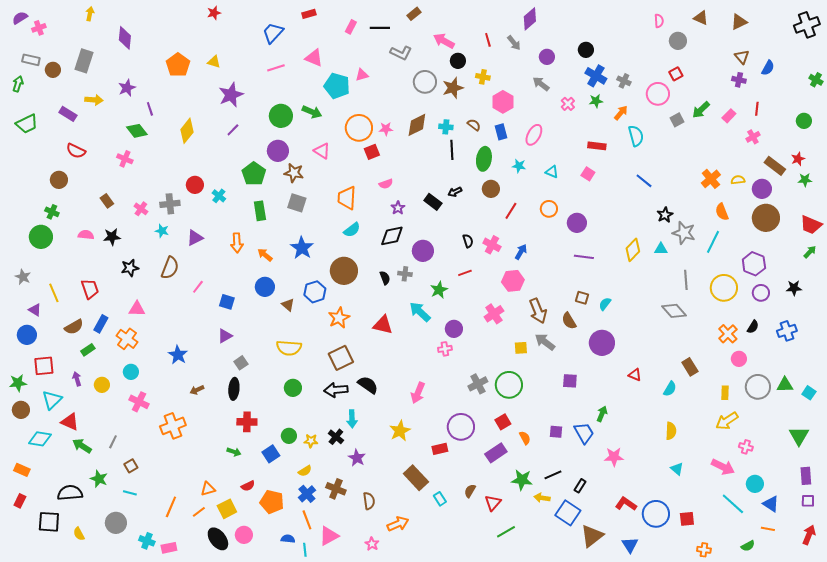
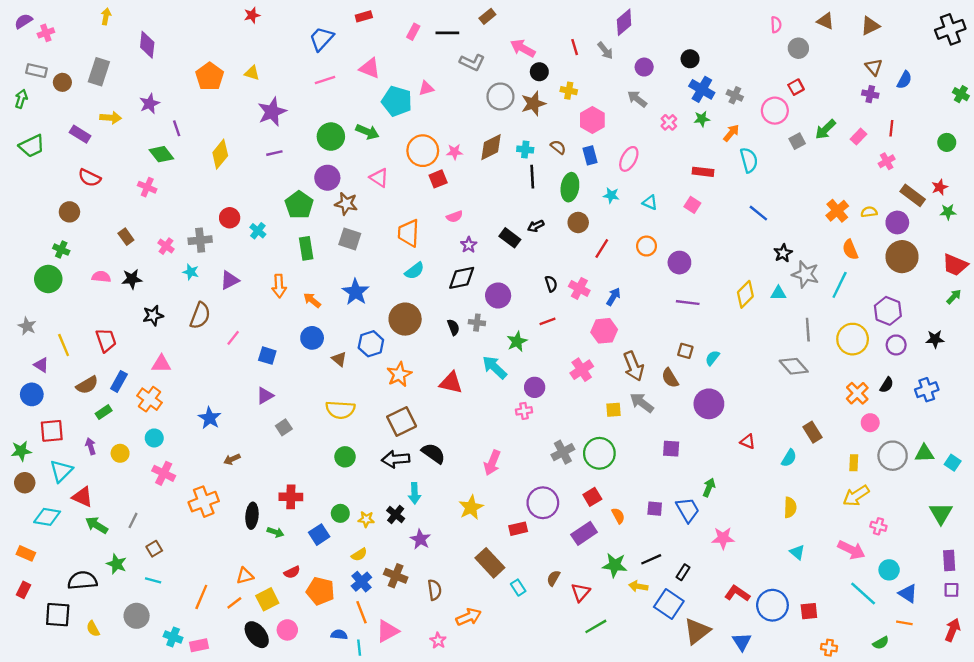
purple line: (233, 130) -> (274, 153), turned 32
black ellipse: (234, 389) -> (252, 516), moved

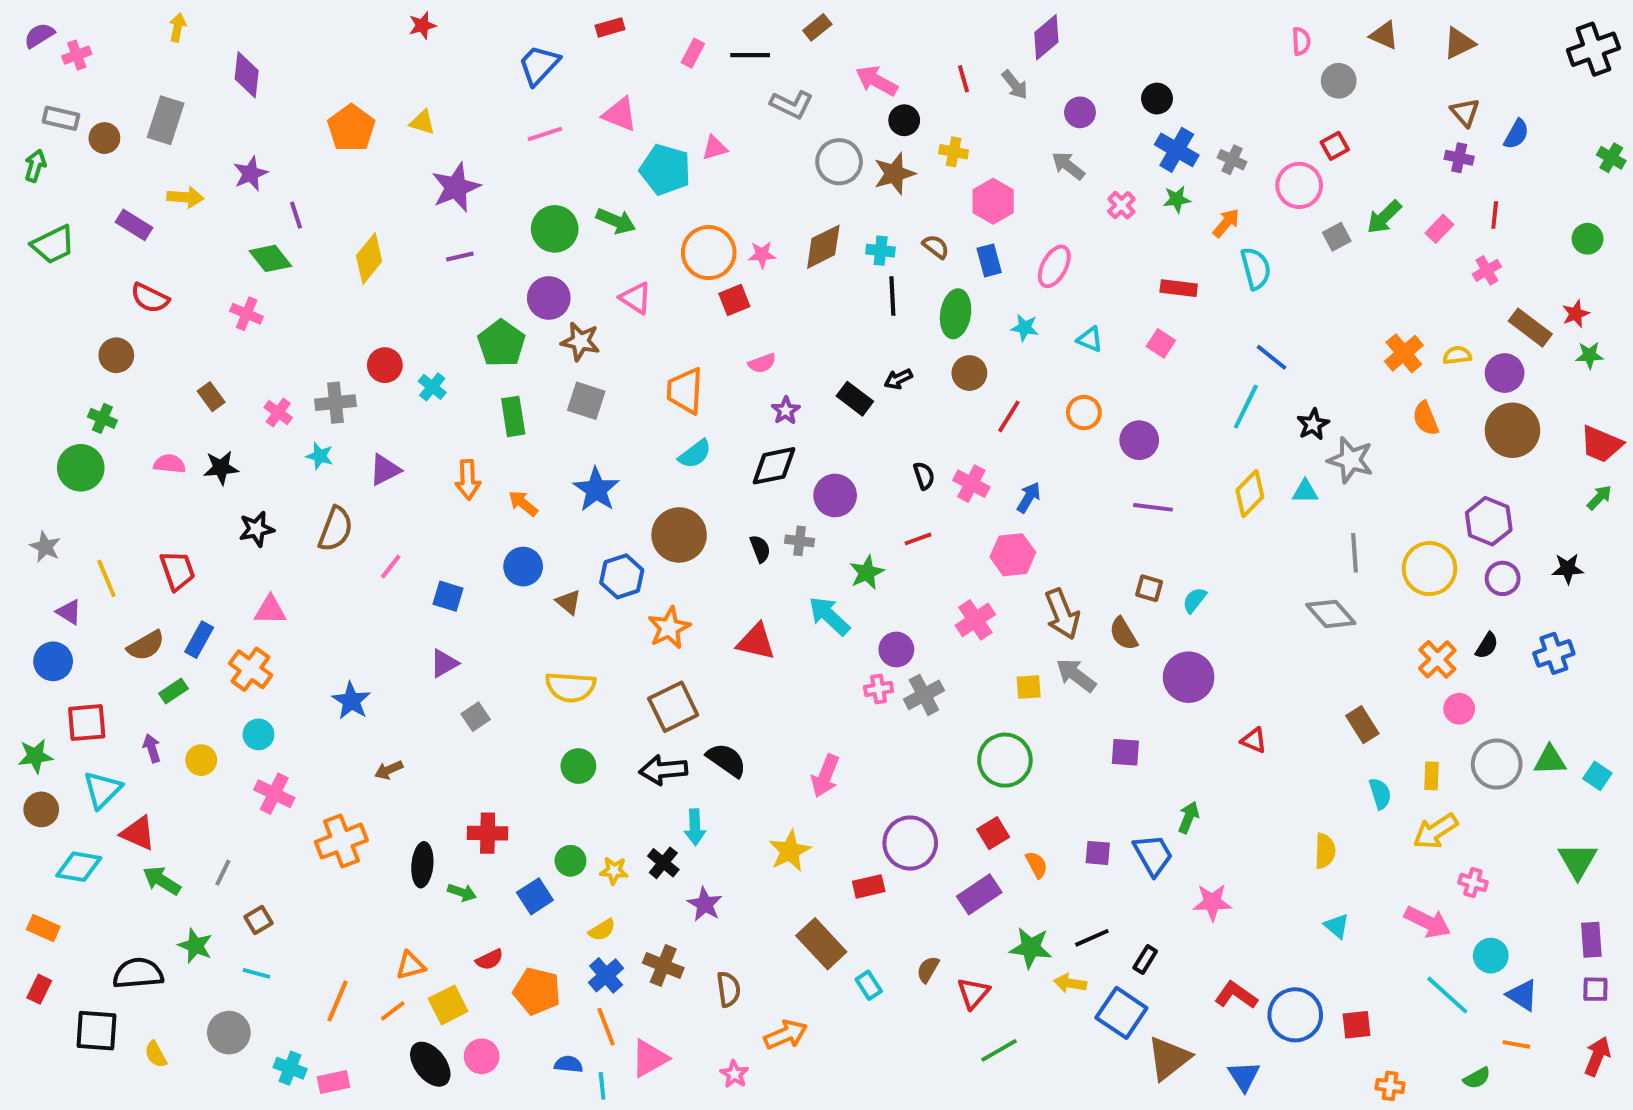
cyan line: (840, 285) -> (1246, 407), moved
gray cross: (563, 452) -> (924, 695), moved
cyan semicircle: (789, 458) -> (1380, 794), moved, turned -48

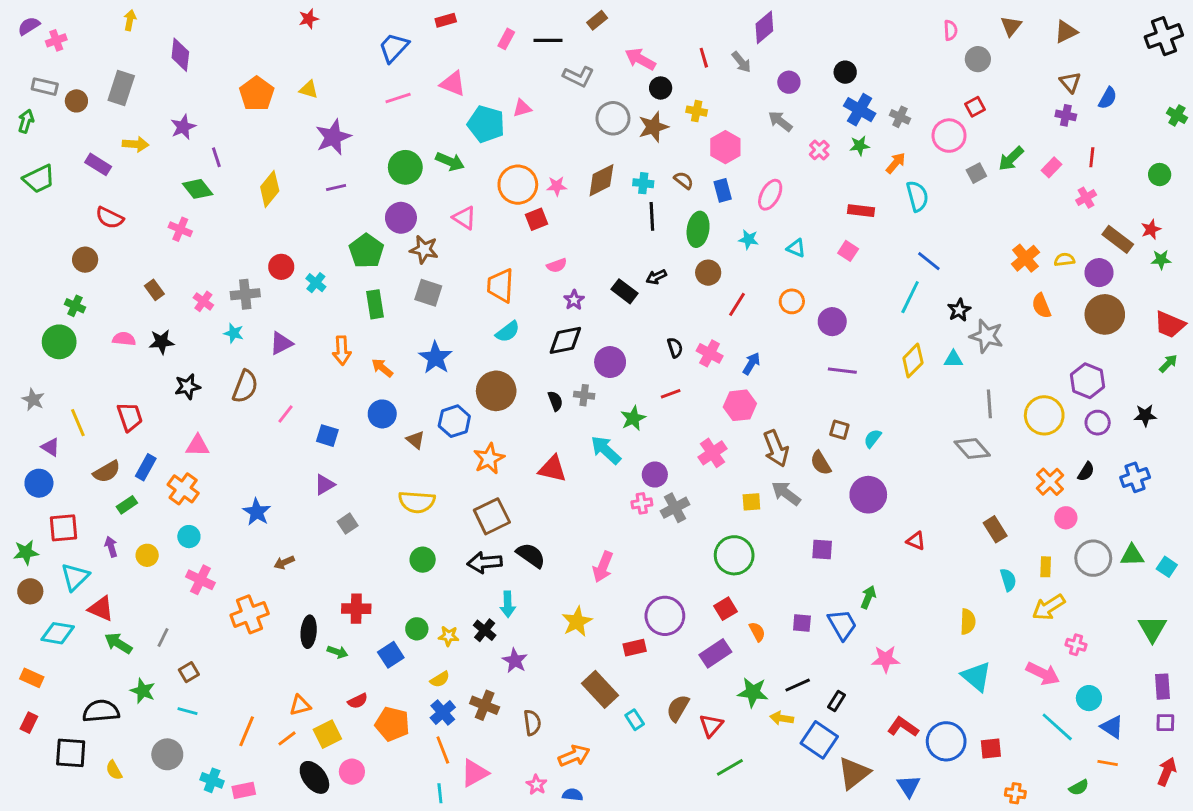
brown triangle: (1384, 35) -> (1011, 26), turned 45
cyan triangle: (1337, 926) -> (976, 676), size x1.6
brown semicircle: (928, 969) -> (678, 708), size x1.4
blue semicircle: (569, 1064) -> (573, 795), moved

